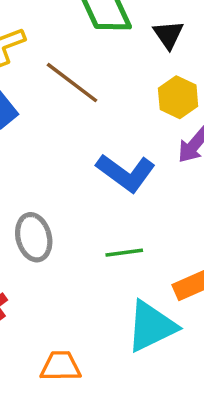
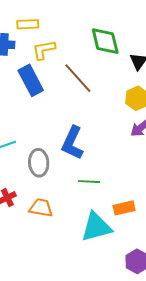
blue L-shape: (126, 173) -> (72, 143), moved, turned 68
orange trapezoid: (61, 366) -> (41, 208), moved

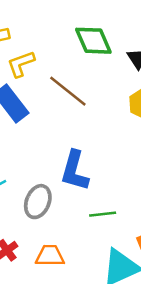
gray ellipse: (39, 163) -> (38, 202), turned 36

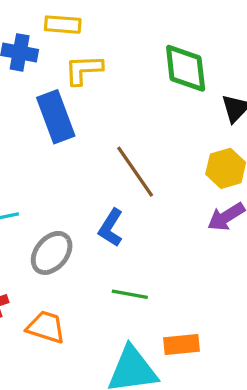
brown line: (68, 91) -> (135, 172), moved
blue L-shape: (75, 171) -> (111, 228), size x0.7

